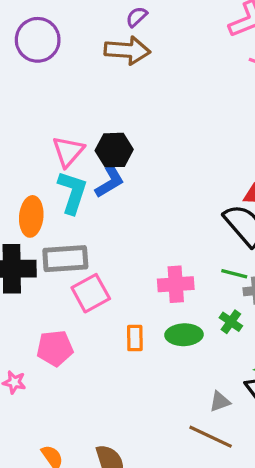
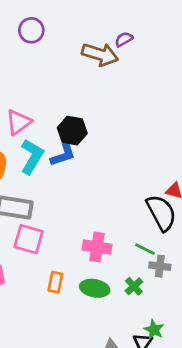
purple semicircle: (137, 17) -> (124, 39), moved
purple circle: (38, 40) -> (31, 30), size x0.7
pink triangle: (68, 151) -> (18, 122), moved
pink square: (91, 293) -> (29, 239), turned 32

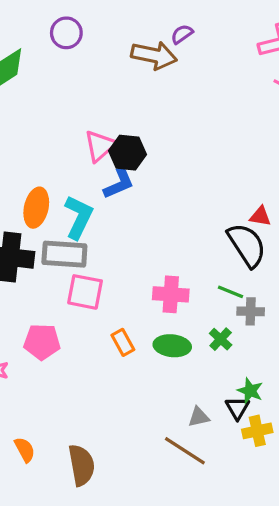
pink triangle: (18, 122) -> (100, 146), moved
cyan L-shape: (32, 156) -> (79, 217), moved
orange rectangle: (55, 282) -> (123, 342), turned -36

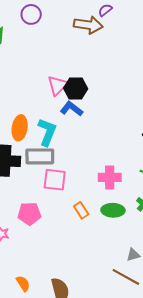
blue L-shape: (119, 183) -> (71, 109), turned -115

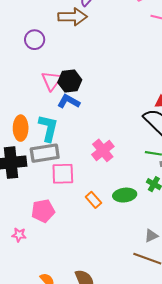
purple circle: (31, 14) -> (35, 40), moved
pink cross: (110, 177) -> (103, 150), moved, turned -30

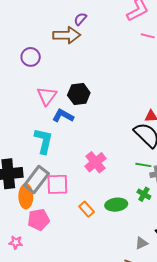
black hexagon: (70, 81) -> (79, 94), moved
orange ellipse: (21, 128) -> (26, 196), moved
gray rectangle: (45, 153) -> (36, 180), moved, turned -44

